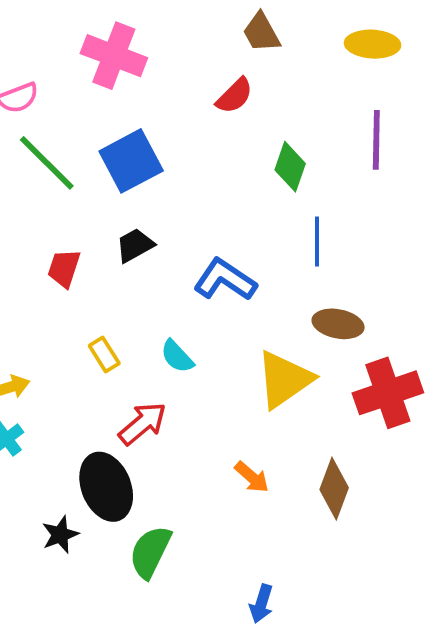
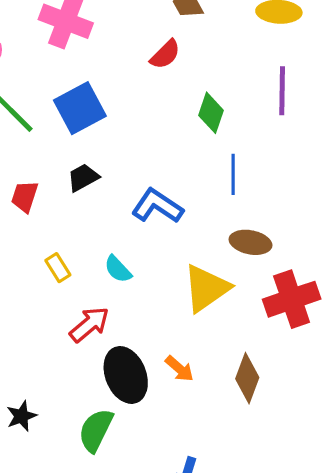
black ellipse: (106, 487) -> (126, 375), moved

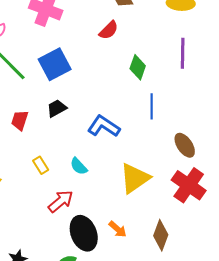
brown ellipse: (250, 242) -> (185, 145), moved, turned 45
red cross: (292, 299) -> (189, 185), turned -36

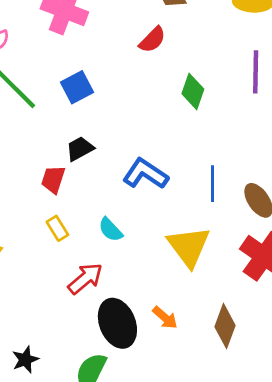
blue square: (55, 64) -> (77, 87), size x0.7
blue line: (152, 106) -> (212, 184), moved
red trapezoid: (20, 120) -> (53, 179), moved
yellow triangle: (135, 178) -> (189, 246), turned -32

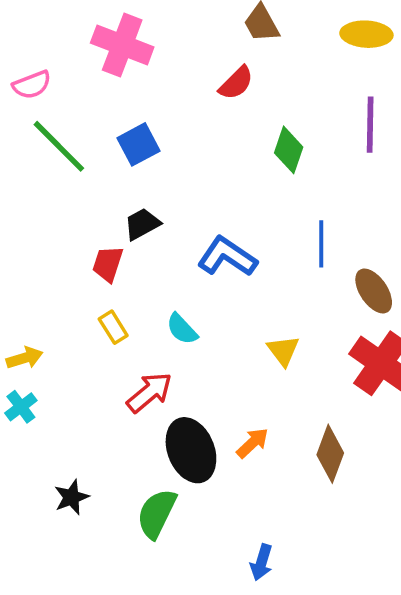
blue line: (212, 184) -> (321, 244), moved
yellow triangle: (189, 246) -> (283, 351), size x0.6
orange arrow: (165, 318) -> (252, 443), turned -84

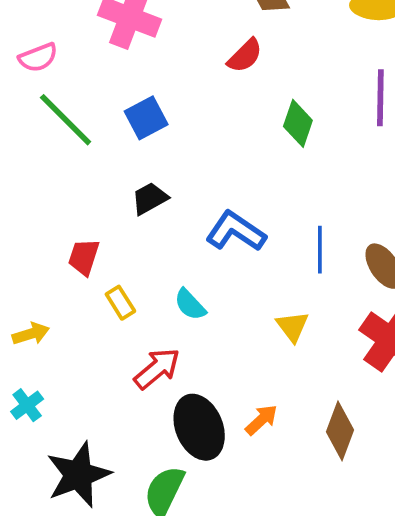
blue line: (321, 244) -> (320, 250), moved
red trapezoid: (108, 264) -> (84, 257), moved
cyan cross: (21, 407) -> (27, 405), moved
black star: (72, 497) -> (78, 475), size x1.8

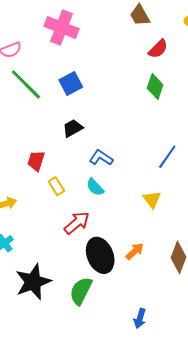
red semicircle: (245, 56) -> (158, 49), moved
blue L-shape: (236, 231) -> (101, 158), moved, size x0.7
blue line: (320, 250) -> (167, 157), turned 35

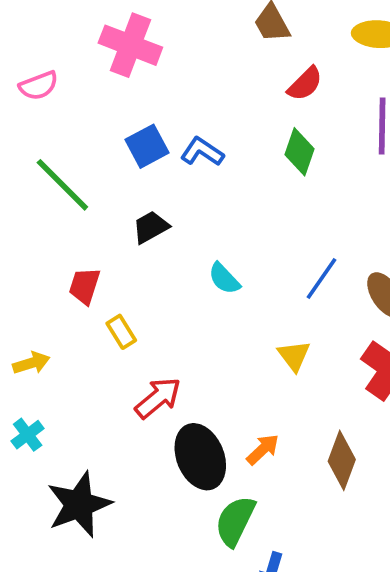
green line: (26, 84) -> (62, 185), moved
blue L-shape: (101, 158) -> (202, 152), moved
cyan semicircle: (95, 187) -> (224, 279), moved
green semicircle: (81, 291) -> (235, 521), moved

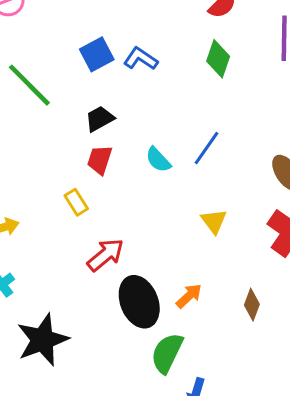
blue line: (322, 279) -> (207, 148), moved
red trapezoid: (85, 286) -> (100, 160), moved
brown diamond: (342, 460) -> (252, 305), size x0.7

